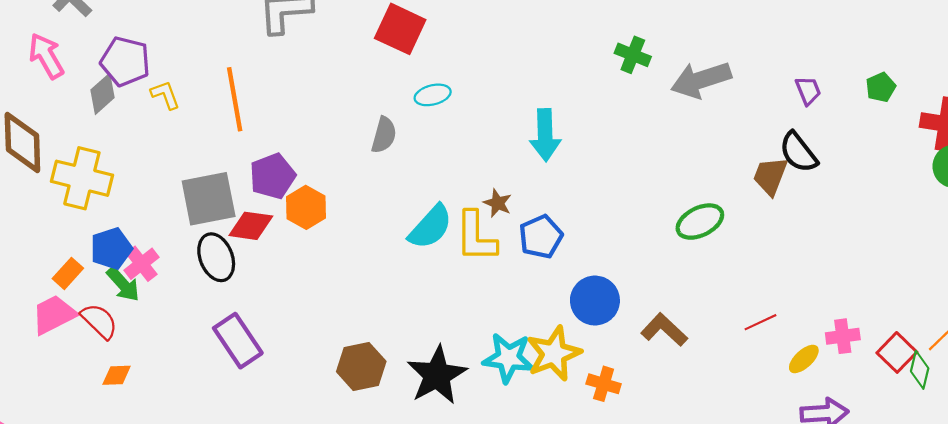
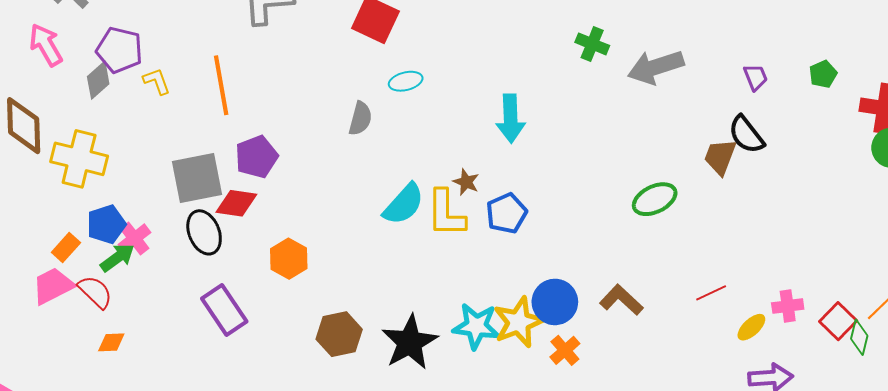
orange hexagon: (306, 207) -> (289, 259), moved
green arrow: (123, 284) -> (117, 258), turned -84
blue circle: (595, 301) -> (555, 302), moved
orange cross: (604, 384) -> (565, 350), turned 32

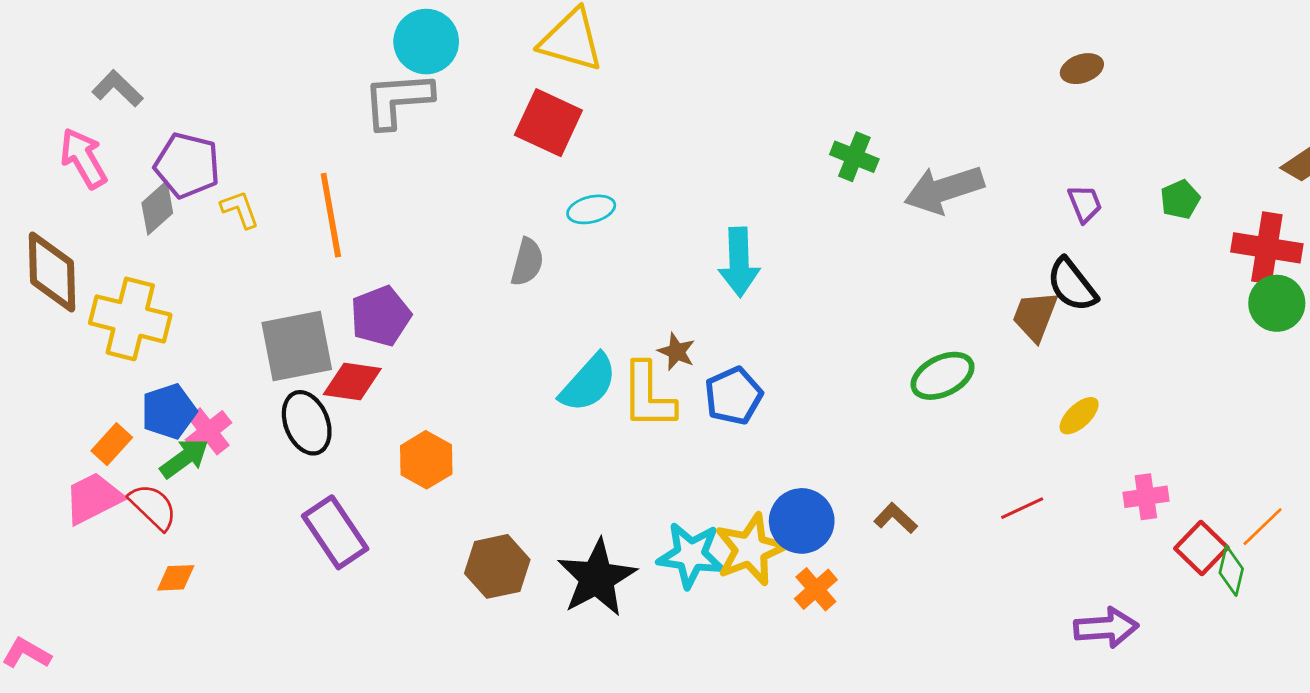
brown L-shape: (621, 300) -> (896, 518), size x0.7
pink cross: (788, 306) -> (1146, 497), moved
yellow ellipse: (751, 327) -> (1079, 416), moved

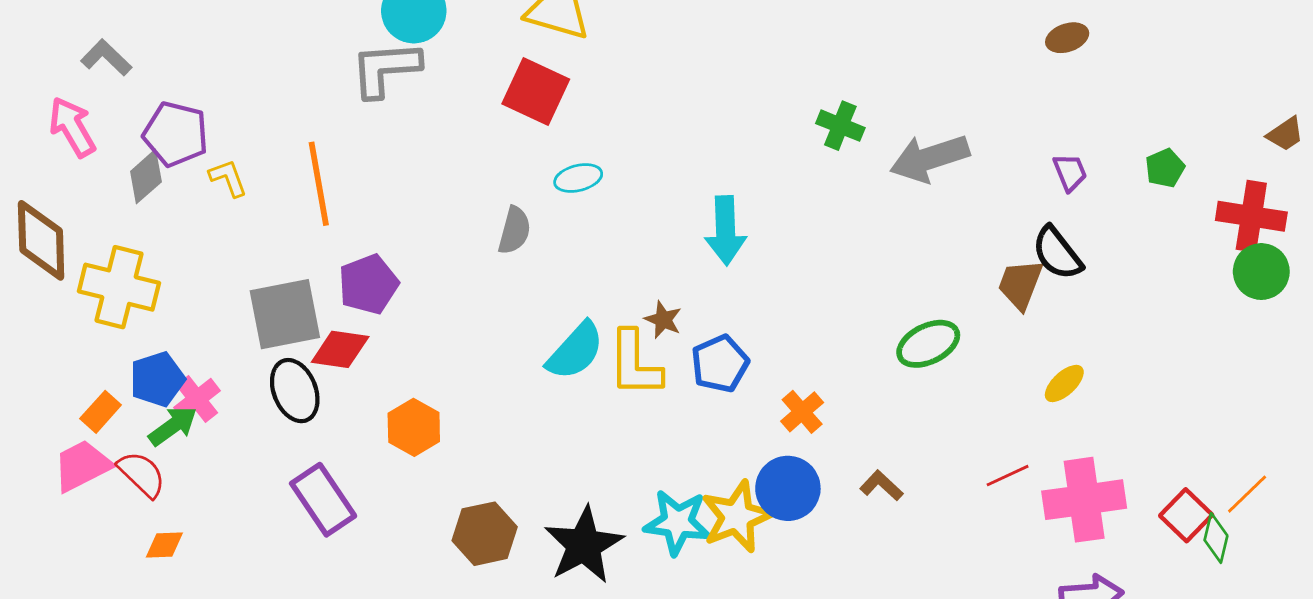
pink cross: (1146, 497) -> (1084, 500), moved, size x1.8
orange cross: (816, 589) -> (802, 412), moved

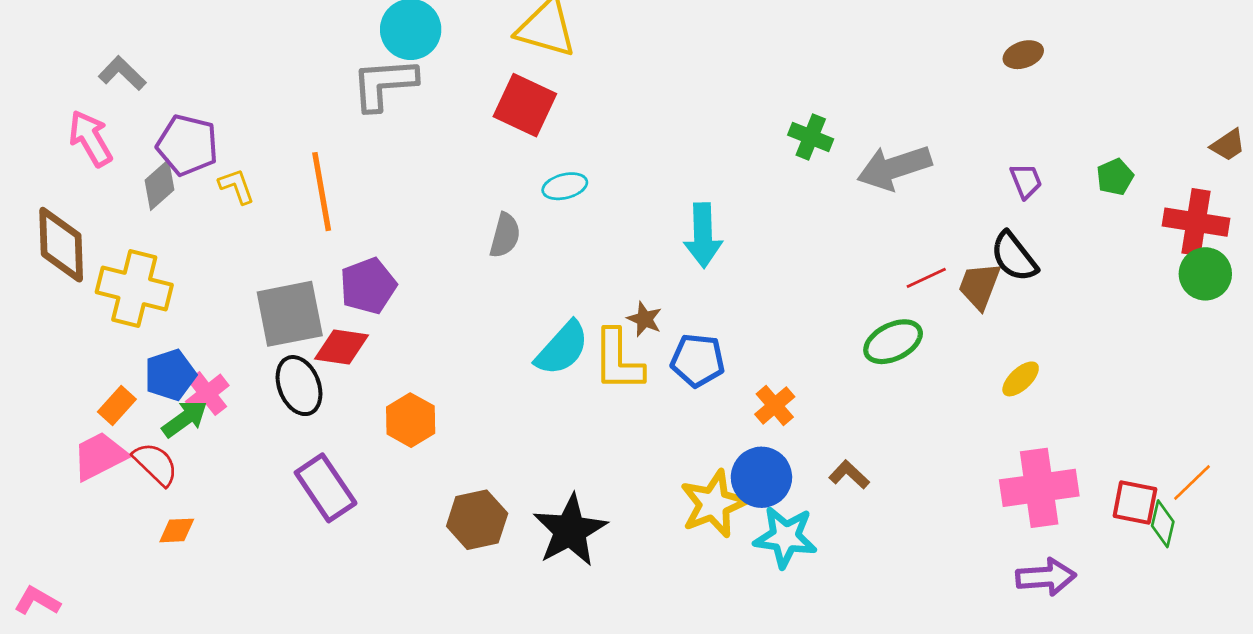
blue pentagon: (720, 364) -> (698, 360), turned 30
red line: (1008, 476) -> (926, 278), moved
red square: (1186, 515) -> (1135, 503), turned -33
cyan star: (677, 522) -> (785, 537), moved

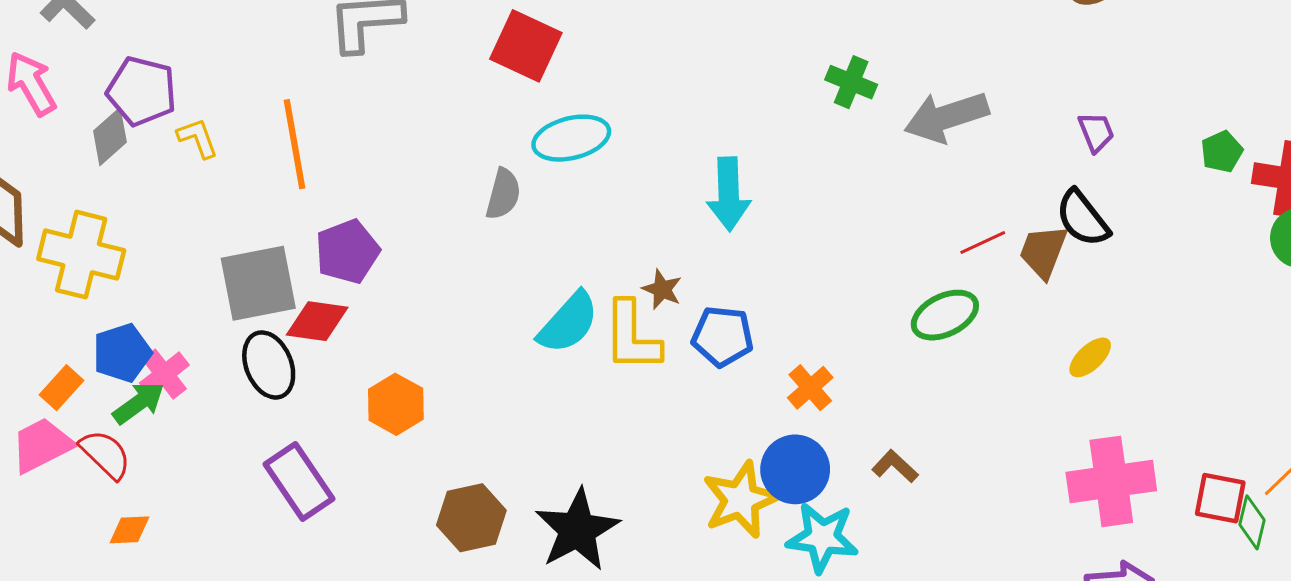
green pentagon: (1115, 177) -> (1222, 152), moved
cyan ellipse: (565, 186) -> (571, 138), size x1.5

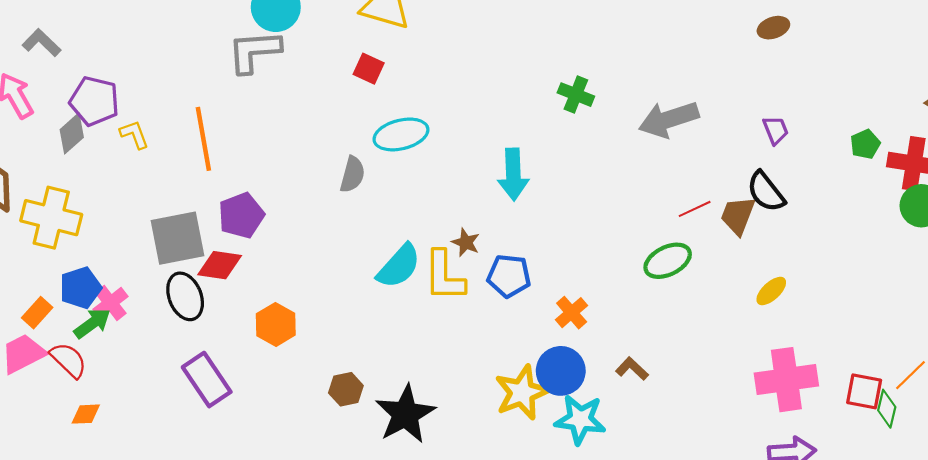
red square: (526, 46) -> (369, 69), size x0.6
green cross: (851, 82) -> (576, 95), moved
brown hexagon: (471, 518) -> (346, 389), moved, size x0.7

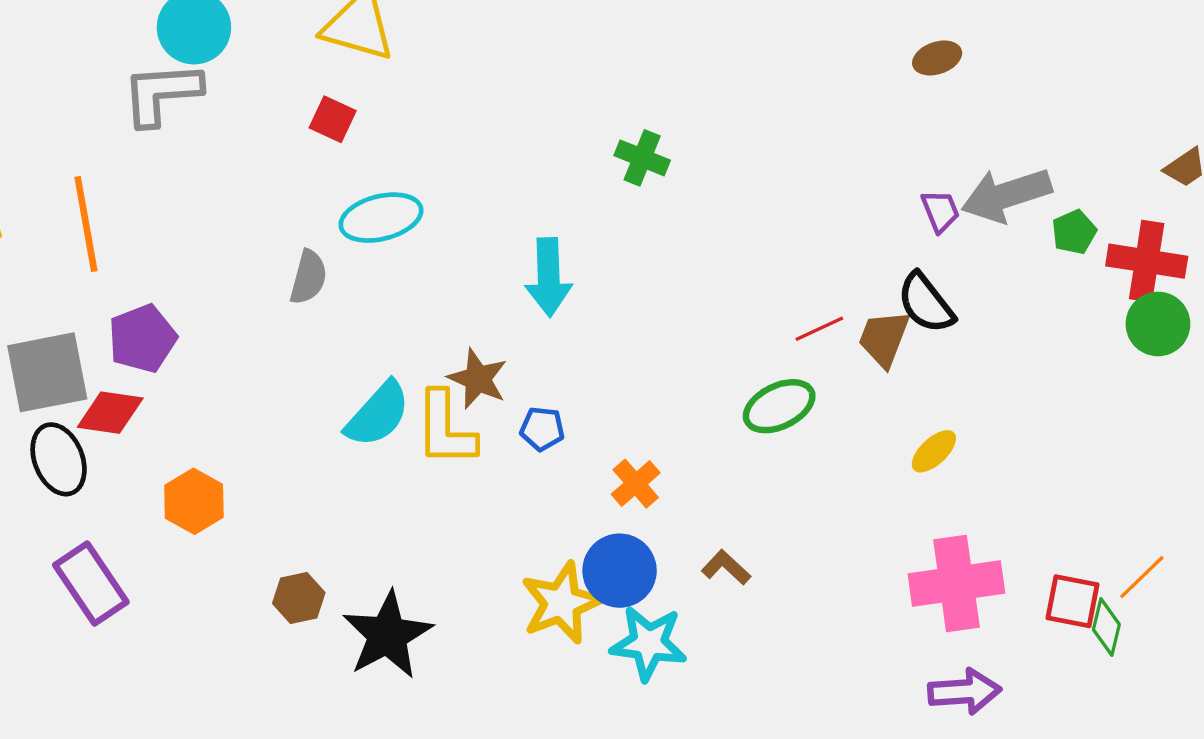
gray arrow: (669, 119) -> (1006, 195), moved
brown star: (466, 242) -> (478, 379), size x1.4
blue pentagon: (509, 276) -> (542, 429), size x0.7

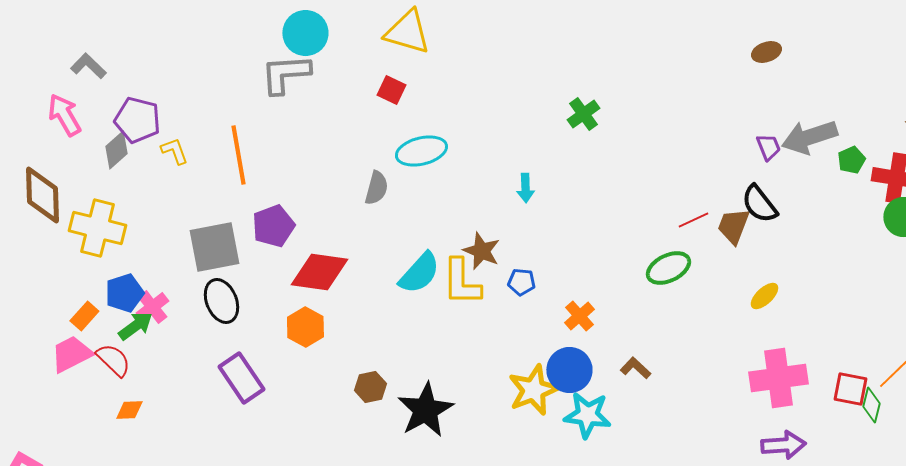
green cross: (642, 158) -> (583, 114), turned 32
cyan arrow: (549, 277) -> (525, 188), size x0.6
red diamond: (110, 413) -> (319, 272), moved, size x1.4

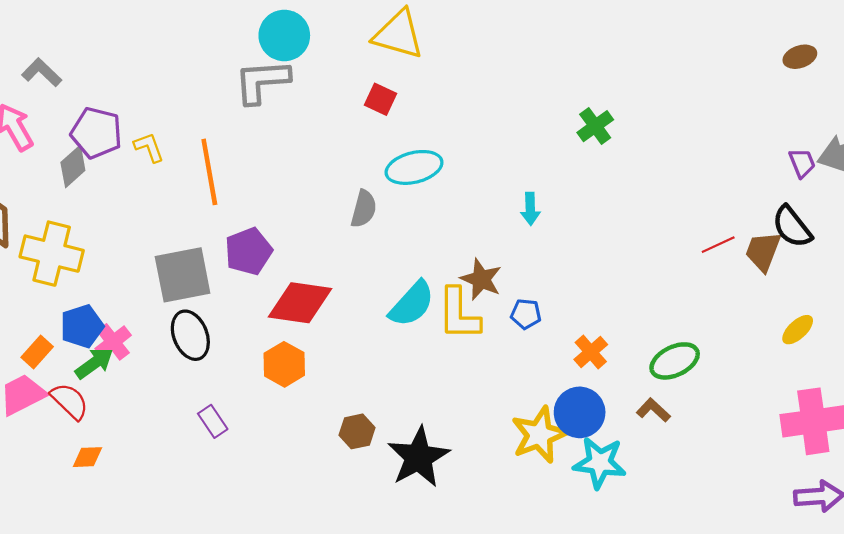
yellow L-shape: (174, 151) -> (149, 147), moved
green ellipse: (668, 268) -> (675, 361), moved
purple rectangle: (241, 378) -> (213, 421), size x0.6

